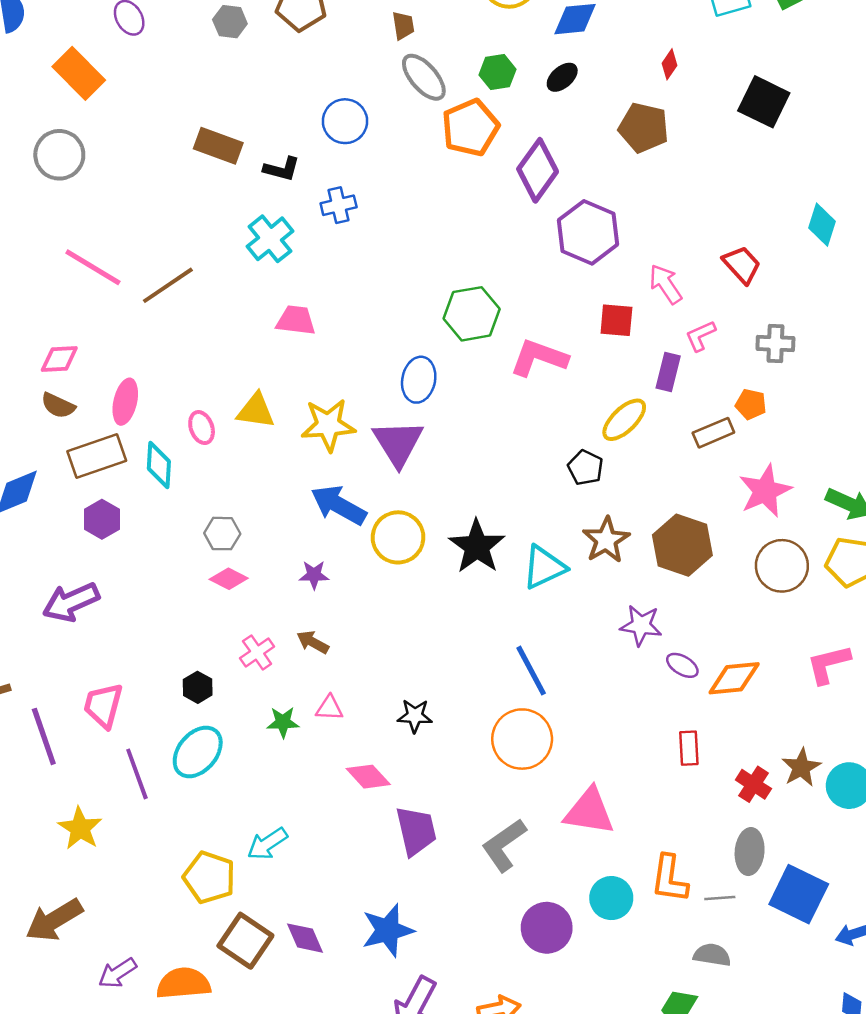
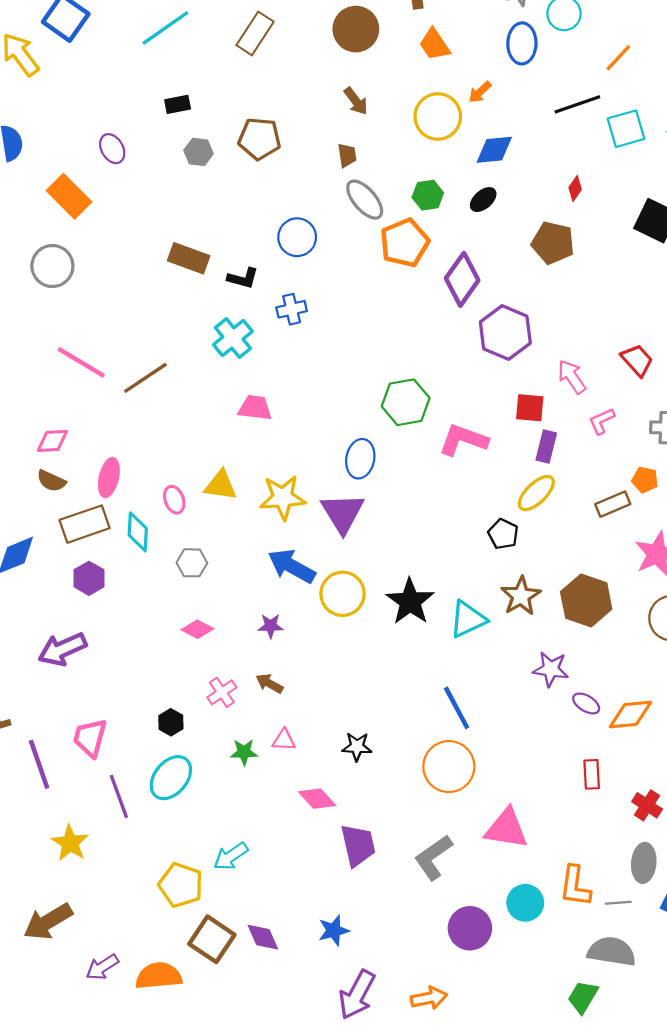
purple rectangle: (668, 372) -> (546, 447), moved
gray hexagon: (222, 534) -> (192, 563), moved
blue star: (388, 930) -> (334, 930), size x0.7
gray semicircle: (712, 955) -> (612, 951), size x1.5

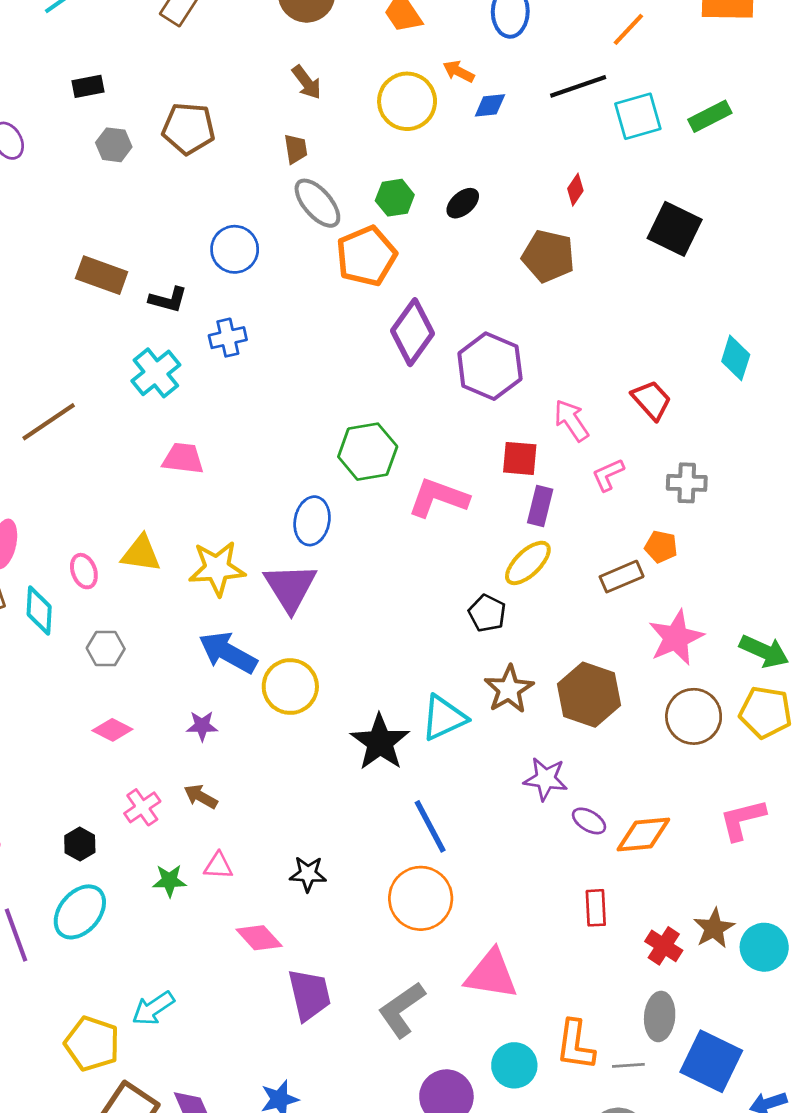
orange arrow: (480, 92) -> (459, 71), turned 70
blue diamond: (494, 150) -> (490, 105), moved, size x0.7
purple diamond: (462, 279) -> (412, 332), moved
black star: (410, 602) -> (380, 742), moved

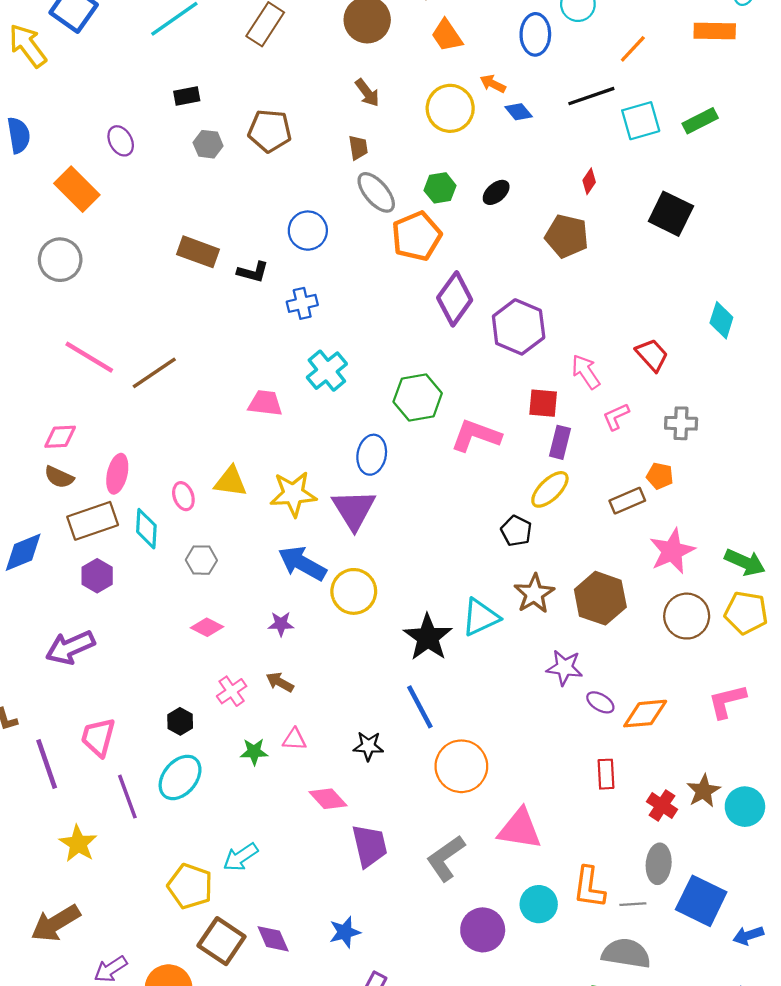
blue diamond: (490, 105) -> (519, 112), turned 56
cyan cross: (156, 373) -> (327, 371), moved
blue line: (430, 826) -> (420, 707), moved

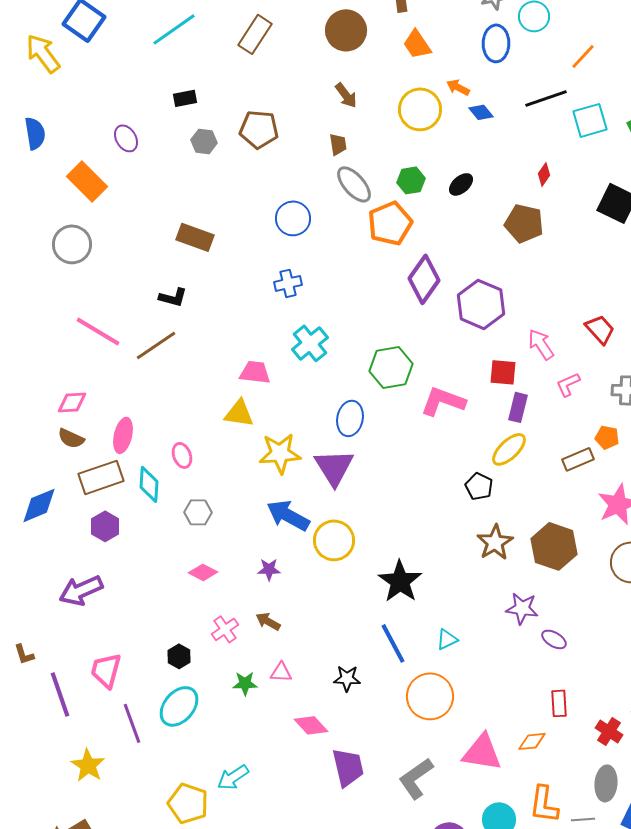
black L-shape: (253, 272) -> (173, 297), moved
yellow triangle: (230, 482) -> (239, 413), moved
cyan triangle: (480, 617) -> (447, 639), moved, size x0.6
orange diamond: (645, 714) -> (532, 741), moved, size x0.7

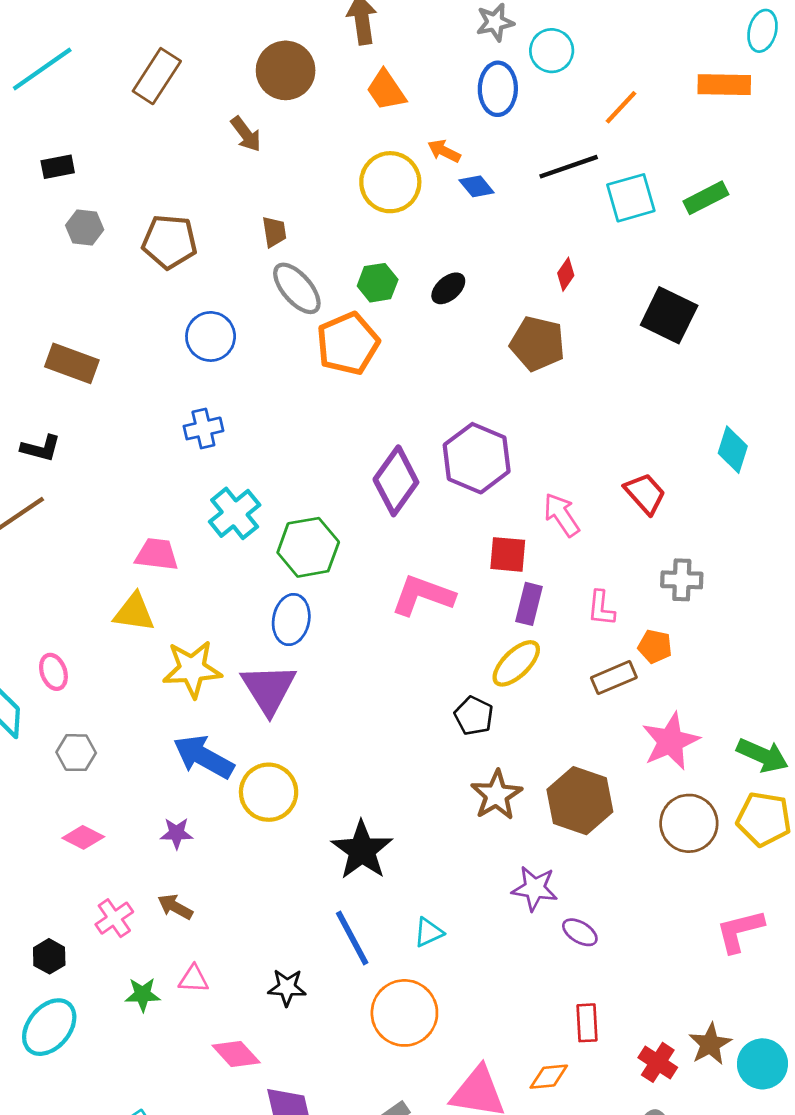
brown arrow: (346, 95) -> (246, 134), moved
brown pentagon: (259, 129) -> (170, 242), moved
purple diamond: (424, 279) -> (396, 481), moved
green hexagon: (391, 367) -> (308, 547), moved
pink L-shape: (568, 384) -> (601, 608), moved, turned -60

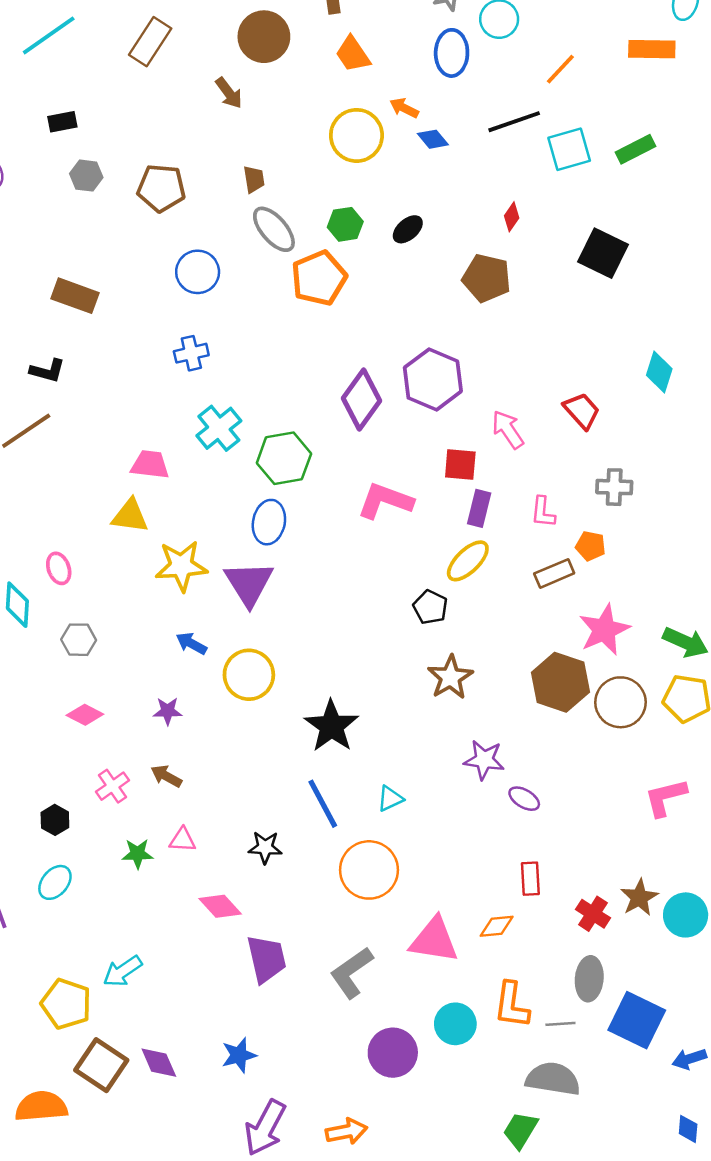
blue arrow: (203, 757) -> (191, 643), size x0.6
brown hexagon: (580, 801) -> (560, 682), moved
cyan ellipse: (49, 1027) -> (55, 882), size x0.7

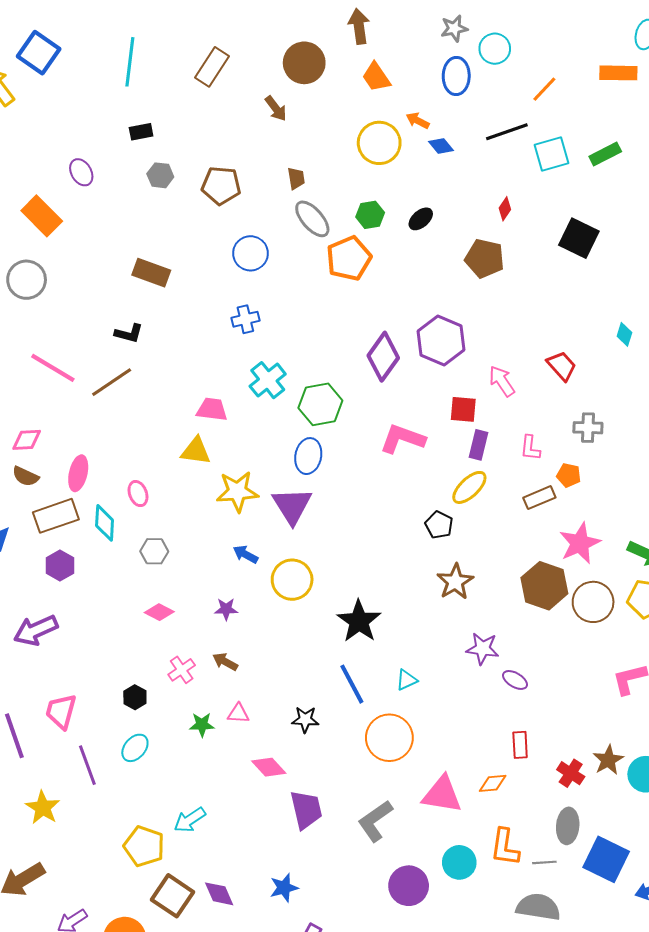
cyan line: (49, 35) -> (130, 62), turned -48
cyan diamond: (659, 372) -> (624, 334), size x0.7

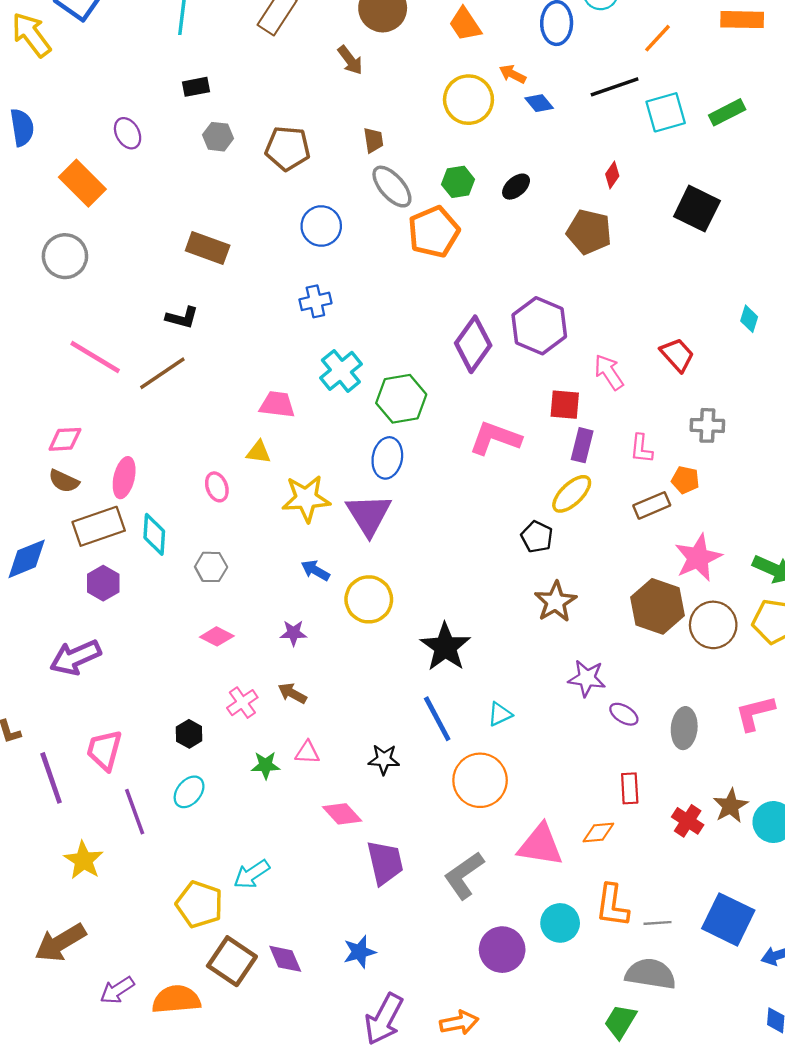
yellow triangle: (196, 451) -> (259, 452), size x0.7
pink ellipse: (138, 494) -> (217, 487), moved
gray ellipse: (568, 826) -> (684, 728), moved

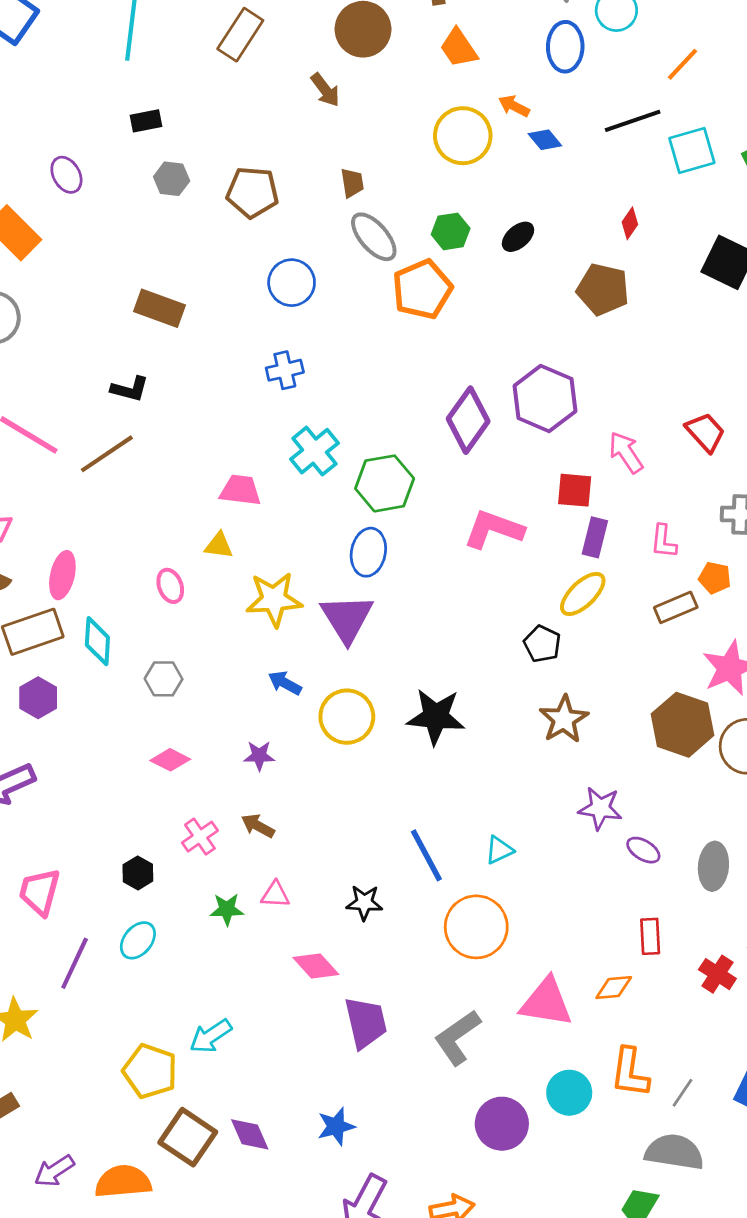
black star: (445, 647) -> (436, 717), moved, turned -30
purple line: (135, 812) -> (75, 963), turned 45
gray line: (658, 923) -> (682, 1093), turned -52

